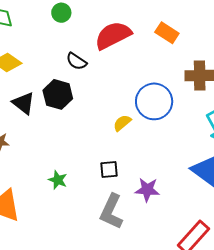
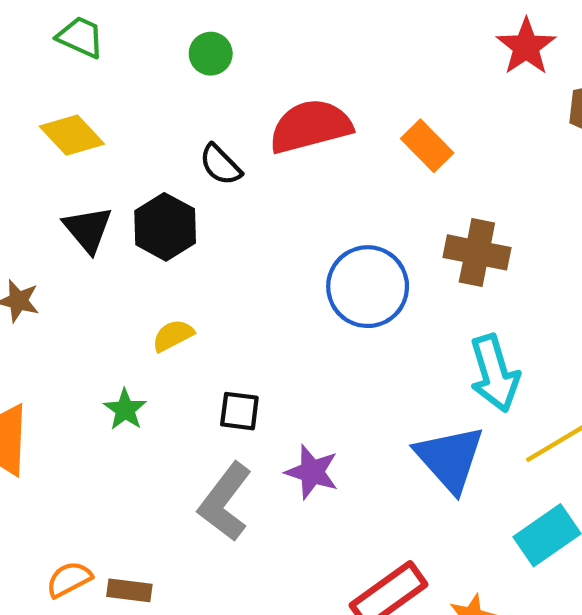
yellow semicircle: (122, 123) -> (173, 336), moved

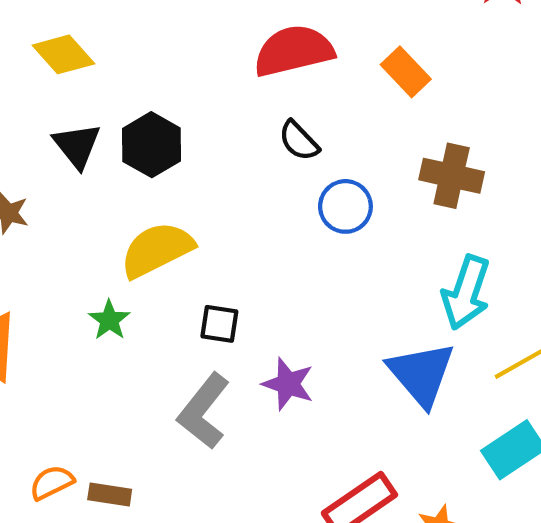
black semicircle: (220, 165) -> (299, 141), moved
blue circle: (368, 287) -> (345, 206), size x0.7
yellow semicircle: (173, 336) -> (157, 250), size x1.8
cyan arrow: (494, 373) -> (466, 293), turned 34

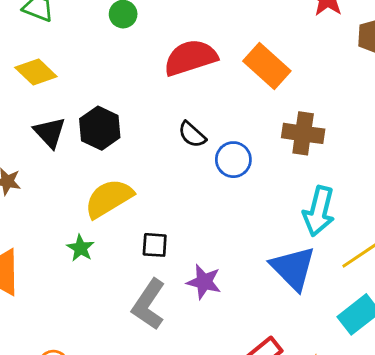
orange rectangle: (406, 72) -> (267, 66), size x1.4
black semicircle: (299, 141) -> (192, 135), moved

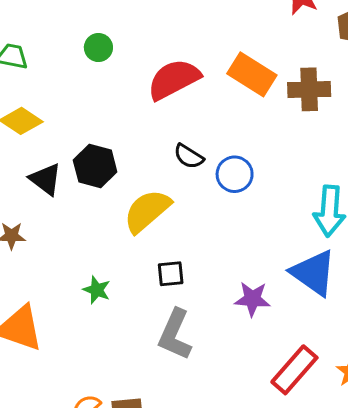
brown cross: (303, 133) -> (309, 89), moved
yellow semicircle: (109, 198) -> (147, 211), moved
purple star: (204, 282) -> (252, 299), moved

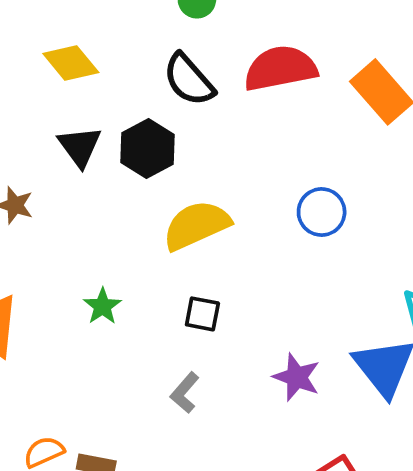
black semicircle: (189, 156) -> (189, 80), moved, size x1.4
gray L-shape: (175, 334) -> (185, 393), size x0.6

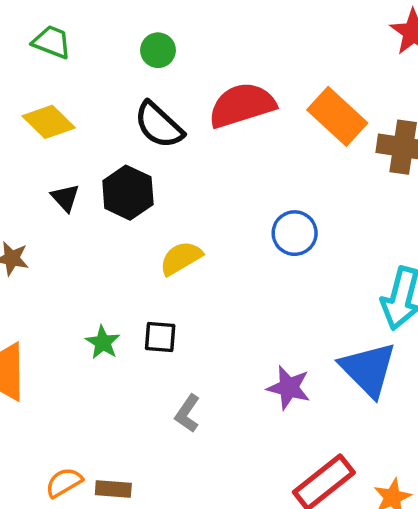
black triangle: (80, 146) -> (65, 198), size x0.7
yellow semicircle: (196, 225) -> (181, 258), size x0.7
black square: (202, 314) -> (160, 337), moved

